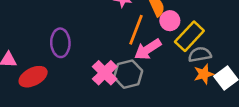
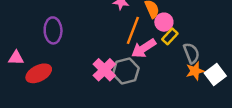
yellow rectangle: (189, 36) -> (170, 36), moved, size x0.6
purple ellipse: (60, 43) -> (53, 30), moved
gray semicircle: (200, 55) -> (191, 53), turned 78

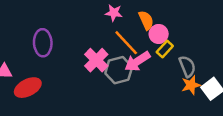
orange line: (133, 30) -> (126, 43), turned -64
pink cross: (104, 70) -> (96, 60), moved
gray hexagon: (126, 71) -> (119, 70), moved

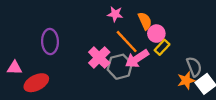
gray semicircle: (187, 66) -> (194, 67), moved

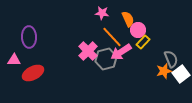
purple ellipse: (50, 42) -> (29, 37), moved

